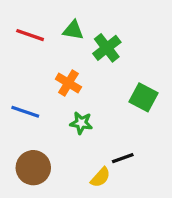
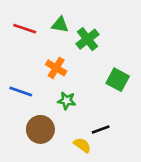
brown circle: (33, 168) -> (40, 129), moved
yellow semicircle: (100, 177) -> (82, 145), turned -96

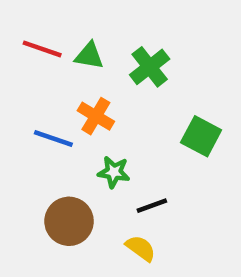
green triangle: (60, 25) -> (89, 56), moved
blue line: (21, 91) -> (53, 138), moved
black line: (101, 129) -> (152, 206), moved

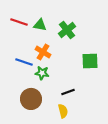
green square: (201, 136) -> (90, 61), turned -30
green star: (114, 172) -> (42, 73), moved
yellow semicircle: (141, 248) -> (63, 111), turned 40

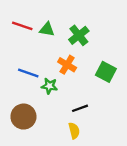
orange cross: (43, 52) -> (67, 65), moved
green square: (90, 61) -> (106, 72), turned 30
brown circle: (31, 99) -> (23, 117), moved

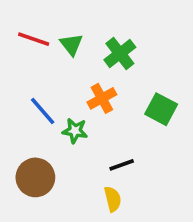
green triangle: (47, 29) -> (71, 45), turned 42
orange cross: (67, 65) -> (102, 98), turned 30
blue line: (28, 73) -> (43, 111), turned 30

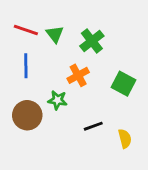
blue line: (43, 111) -> (26, 66), moved, turned 40
brown circle: (35, 177) -> (27, 115), moved
yellow semicircle: (113, 199) -> (125, 139), moved

